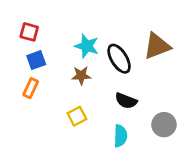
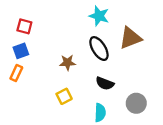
cyan star: (87, 46) -> (99, 16), moved
blue square: (36, 60) -> (21, 51), moved
orange rectangle: (31, 88) -> (16, 73), moved

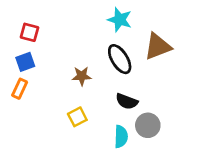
gray circle: (136, 103) -> (148, 125), moved

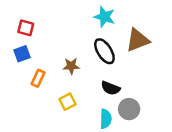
orange rectangle: (20, 89) -> (38, 78), moved

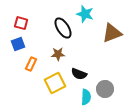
black ellipse: (104, 51) -> (63, 28), moved
black semicircle: (111, 88) -> (79, 74), moved
yellow square: (68, 102) -> (55, 83), size x1.5

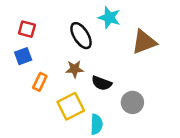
black semicircle: (79, 74) -> (102, 83), moved
gray circle: (105, 89) -> (132, 102), moved
cyan semicircle: (86, 97) -> (96, 124), moved

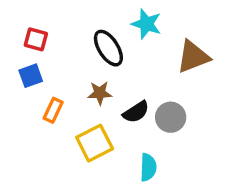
black semicircle: (102, 83) -> (136, 112), turned -54
gray circle: (132, 102) -> (171, 117), moved
cyan semicircle: (96, 124) -> (148, 167), moved

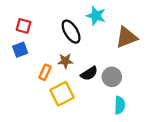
orange rectangle: (53, 110) -> (45, 72), moved
cyan semicircle: (148, 167) -> (120, 105), moved

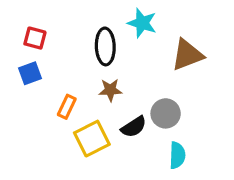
black ellipse: (71, 32) -> (105, 46), turned 30
brown star: (65, 61) -> (110, 90), moved
black semicircle: (89, 73) -> (134, 127), moved

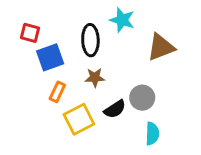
blue square: (30, 73) -> (50, 57), moved, size x1.4

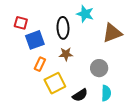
black semicircle: (115, 109) -> (80, 95), moved

